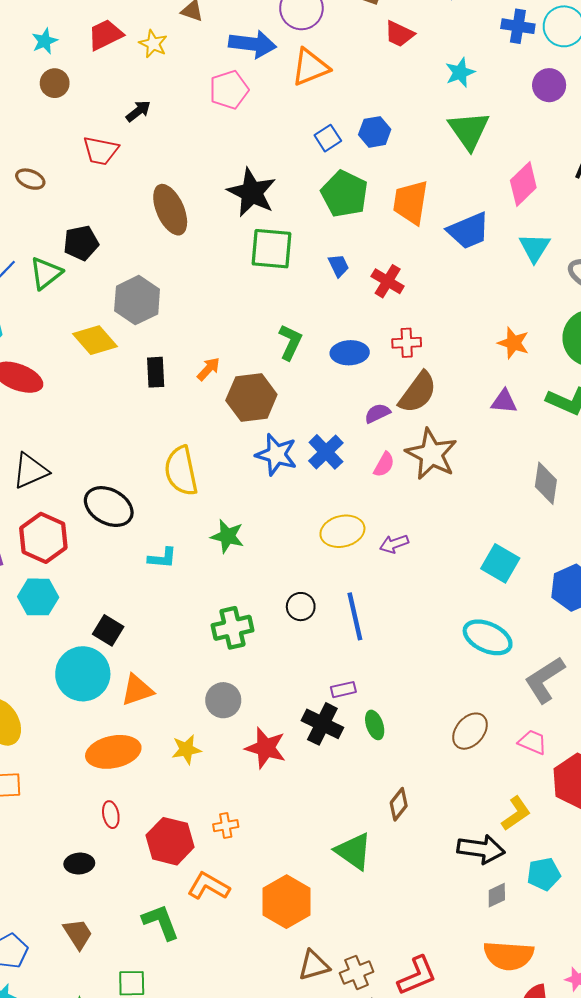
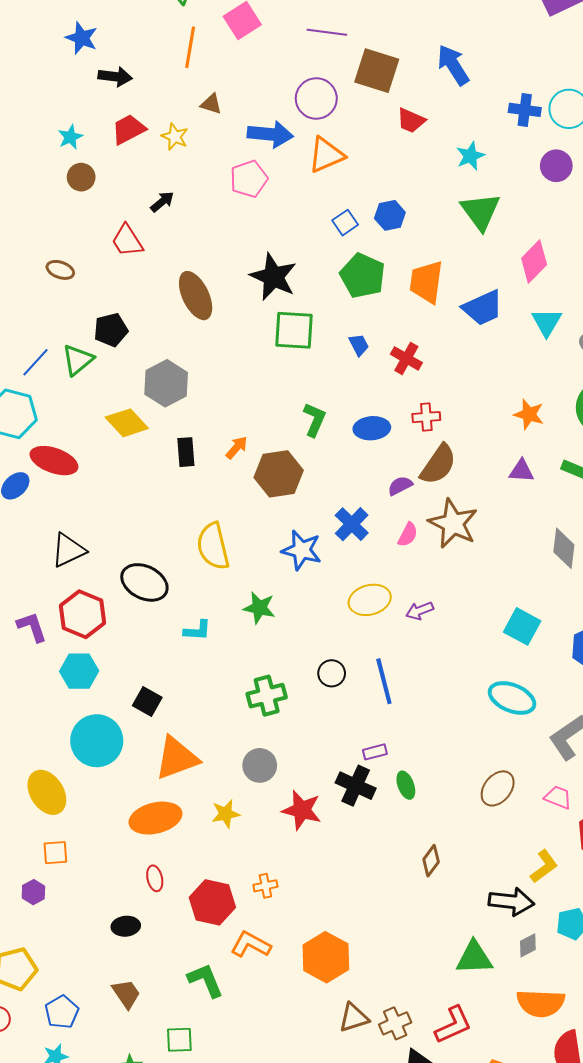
red trapezoid: (101, 151) -> (127, 241), turned 48
blue star: (276, 455) -> (302, 550), moved
cyan circle: (83, 674) -> (97, 741), moved
orange triangle: (137, 690) -> (177, 758), size x1.4
green triangle: (354, 851) -> (474, 958), moved, turned -36

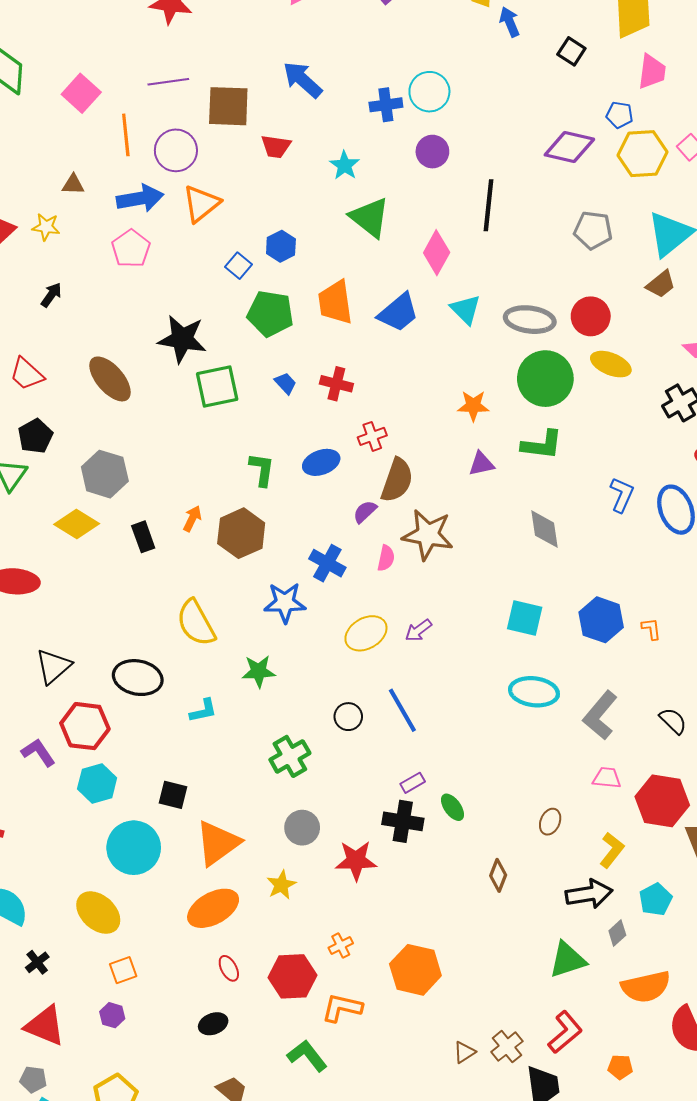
orange line: (190, 47) -> (126, 135), moved
red trapezoid: (127, 241) -> (27, 374), moved
brown ellipse: (498, 788) -> (550, 822), moved, size x0.7
orange hexagon: (326, 957) -> (415, 970), moved
brown triangle: (354, 1018) -> (464, 1052), size x0.7

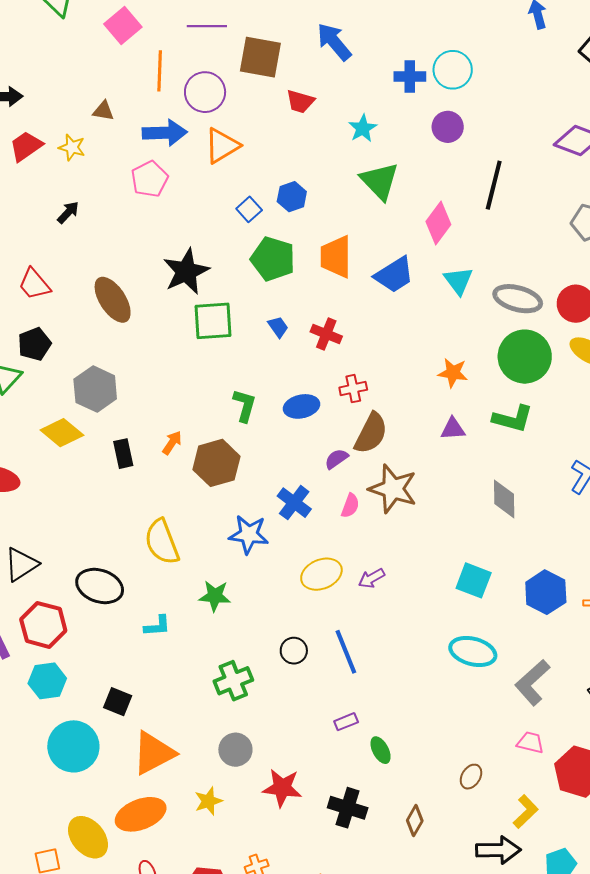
black star: (182, 339) -> (186, 271), turned 30
black cross: (403, 821) -> (348, 808), moved
yellow ellipse: (98, 913) -> (88, 837), moved

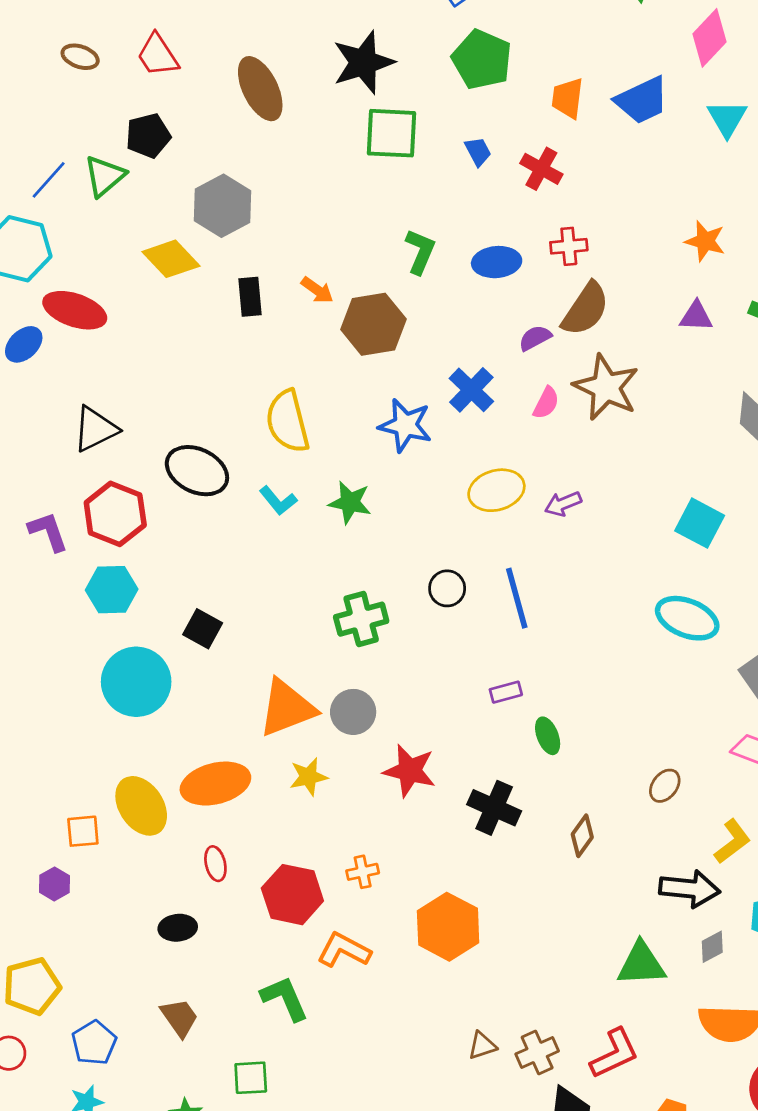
orange trapezoid: (336, 257) -> (568, 98), moved, size x0.7
orange arrow: (172, 443) -> (317, 290), turned 85
cyan L-shape: (157, 626) -> (278, 501), moved, turned 48
orange triangle: (154, 753) -> (287, 708), moved

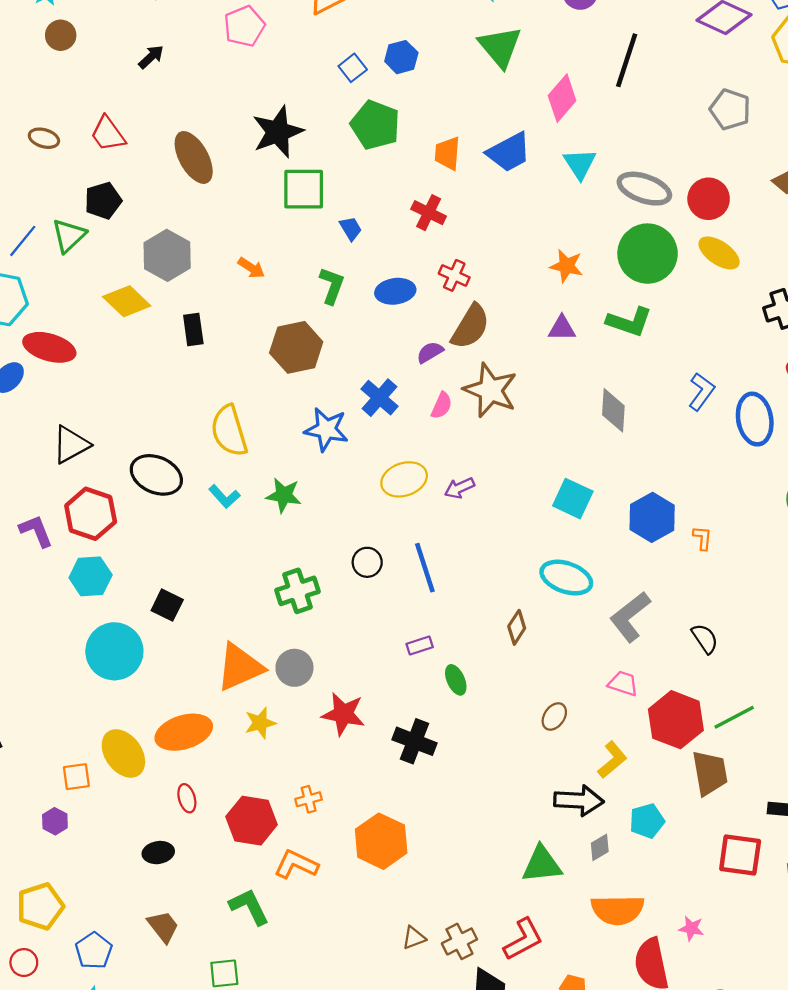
blue trapezoid: (478, 151) -> (351, 229), moved
red cross: (569, 246) -> (454, 275), turned 32
orange arrow: (317, 290) -> (251, 268), moved
brown diamond: (582, 836) -> (517, 627), moved

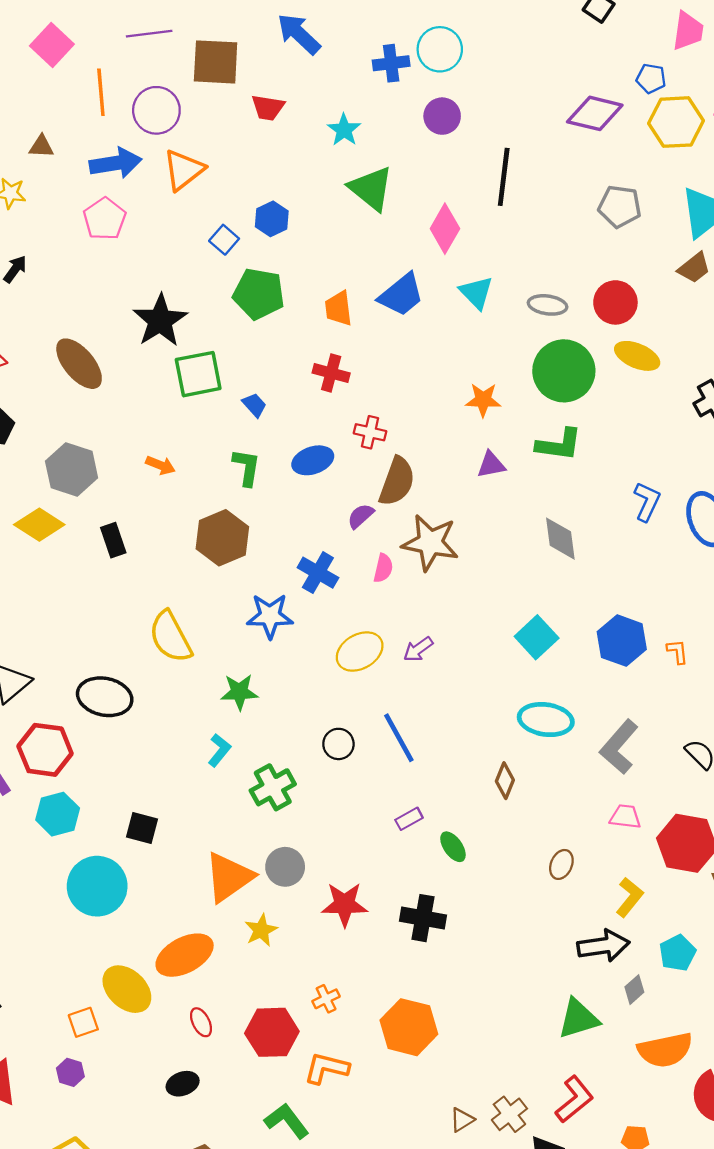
gray ellipse: (644, 189) -> (548, 305), size x0.7
cyan L-shape: (224, 496) -> (219, 750), moved, turned -88
cyan square: (573, 499) -> (537, 637), turned 33

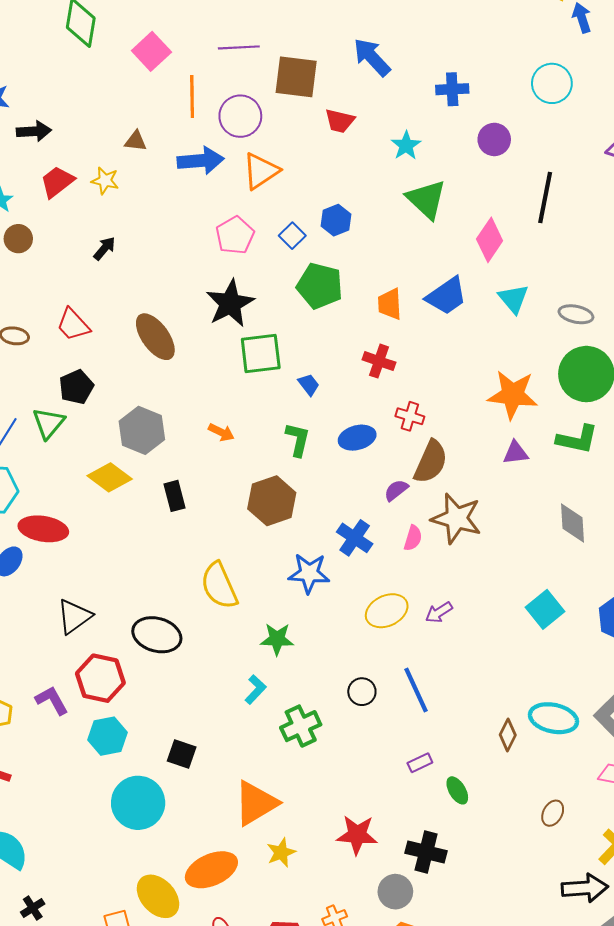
cyan circle: (440, 49) -> (552, 83), moved
pink pentagon: (105, 219) -> (235, 235), moved
orange star: (483, 400) -> (513, 395), size x1.6
cyan ellipse: (546, 720) -> (553, 718), moved
gray circle: (285, 867) -> (395, 892), moved

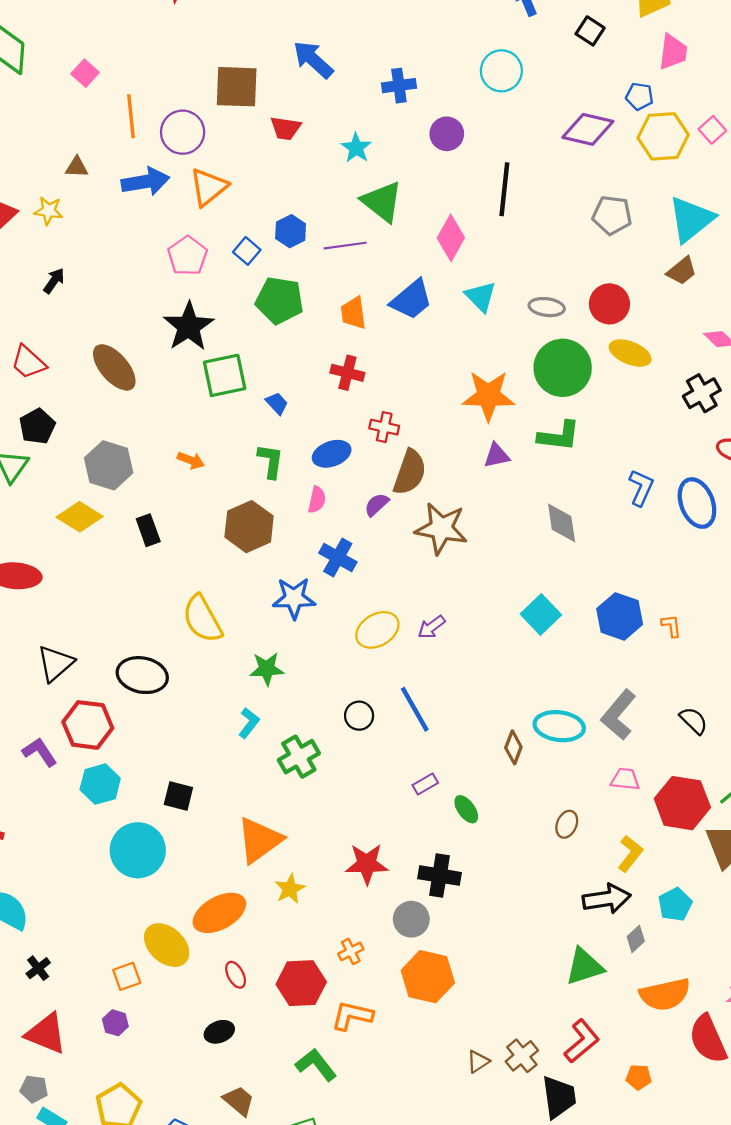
purple line: (239, 47) -> (345, 246), moved
pink square: (151, 51) -> (85, 73), size x0.7
pink semicircle: (413, 538) -> (317, 500), moved

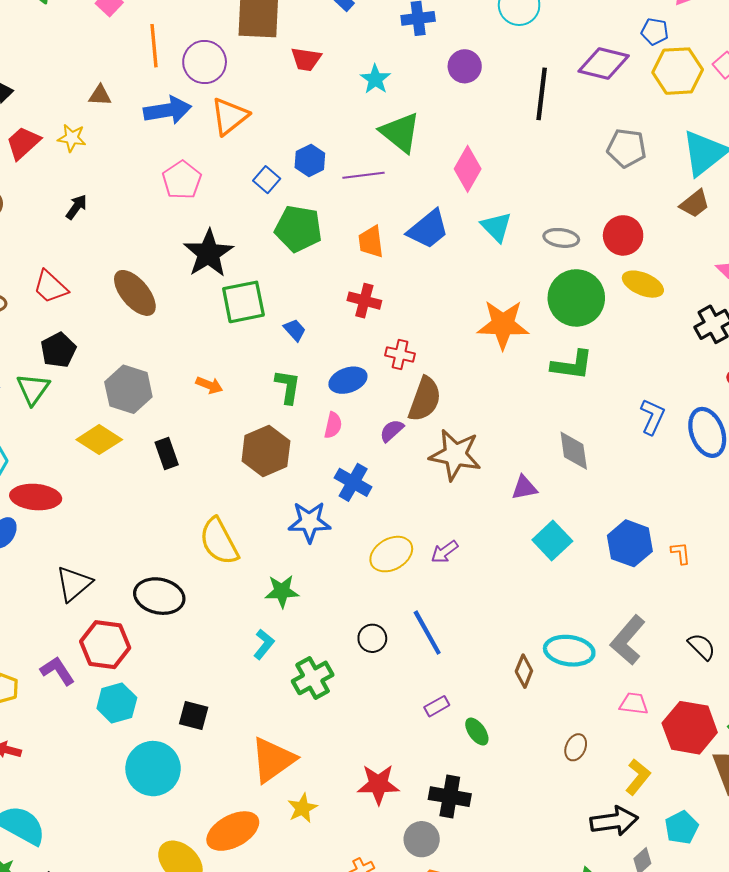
black line: (504, 189) -> (542, 94), moved
pink pentagon: (188, 256) -> (182, 180), moved
purple triangle: (497, 456) -> (524, 488), moved

